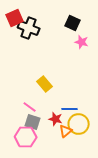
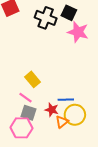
black cross: (29, 28) -> (46, 18), moved
pink star: (82, 42) -> (78, 32), size x1.5
yellow rectangle: (45, 84) -> (33, 79), moved

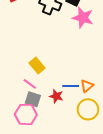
yellow circle: (75, 115) -> (88, 109), moved
orange triangle: (62, 122) -> (87, 86), moved

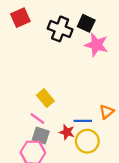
orange triangle: (87, 86) -> (107, 112), moved
yellow circle: (88, 109) -> (87, 141), moved

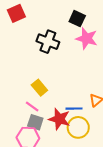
black cross: (60, 29) -> (48, 42), moved
red star: (67, 132) -> (59, 119), size x1.5

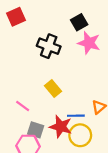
black square: (77, 19) -> (79, 22), turned 35
yellow rectangle: (39, 88) -> (53, 89), moved
pink line: (32, 106) -> (23, 106), moved

